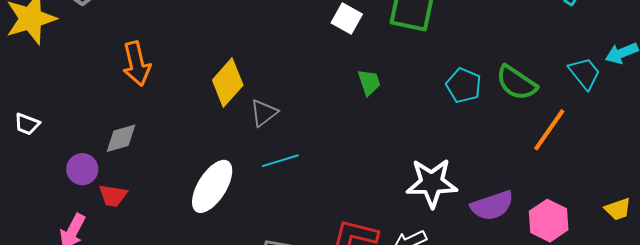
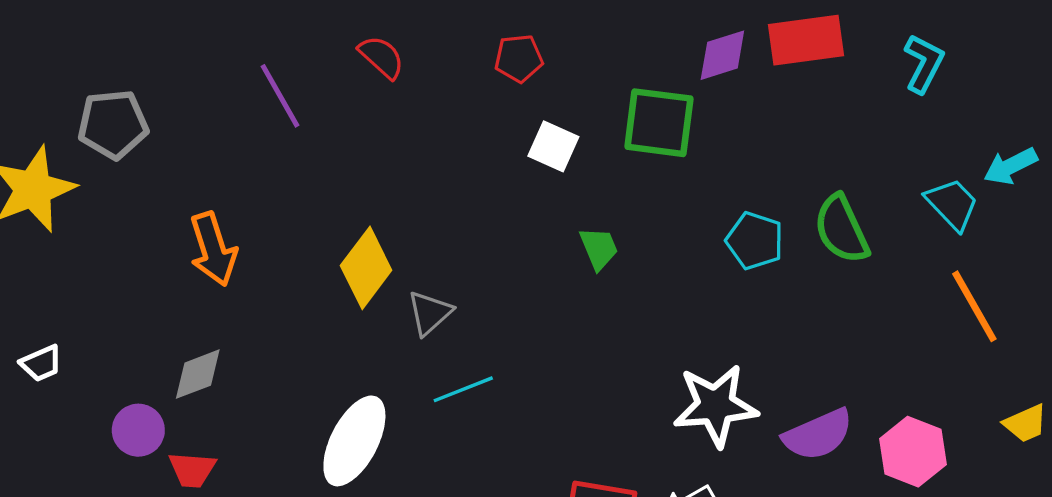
green semicircle: (517, 83) -> (841, 229), turned 36
white trapezoid: (27, 124) -> (41, 363), turned -40
orange line: (549, 130) -> (974, 306), moved, turned -60

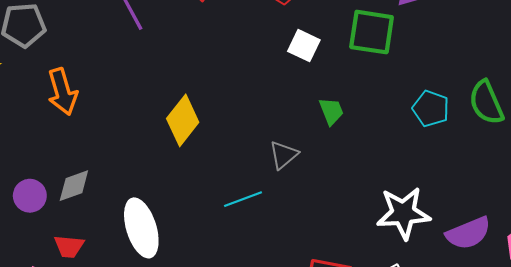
orange arrow: (213, 249) -> (62, 92), moved
gray triangle: (430, 313) -> (283, 155), moved
purple circle: (138, 430) -> (30, 196), moved
white ellipse: (354, 441) -> (141, 228), moved, turned -46

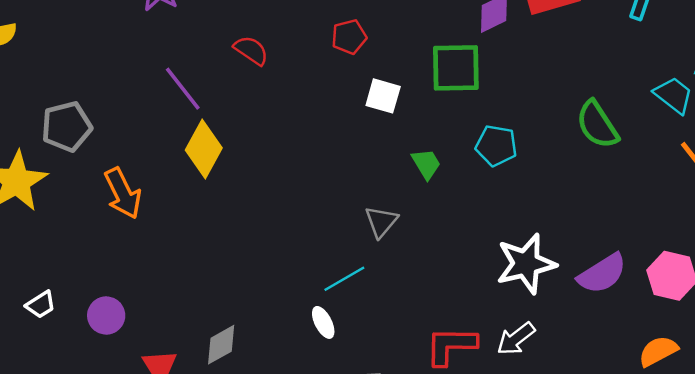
cyan pentagon: (431, 109) -> (496, 146), moved
yellow diamond: (183, 120) -> (204, 149), moved
gray diamond: (74, 186) -> (221, 345), moved
white ellipse: (141, 228) -> (323, 322), moved, size x0.5

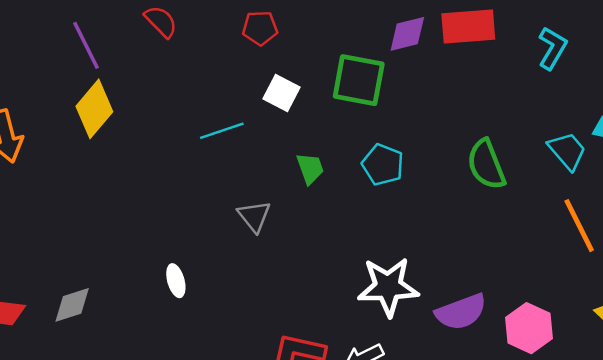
gray triangle: (381, 222) -> (254, 216), turned -30
cyan line: (344, 279) -> (222, 131), moved
white ellipse: (323, 322) -> (176, 281), moved

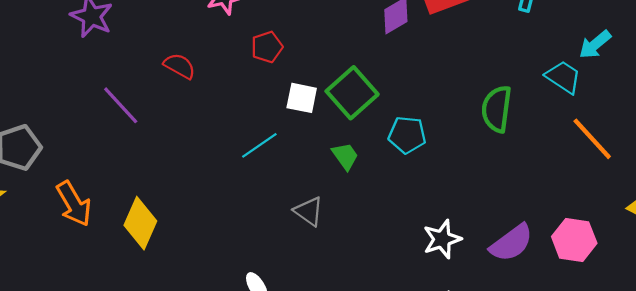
green square: (359, 80) -> (352, 93), moved, turned -36
yellow diamond: (94, 109) -> (140, 223), moved
green semicircle: (486, 164) -> (497, 109), turned 45
white star: (388, 287) -> (442, 239), size x0.7

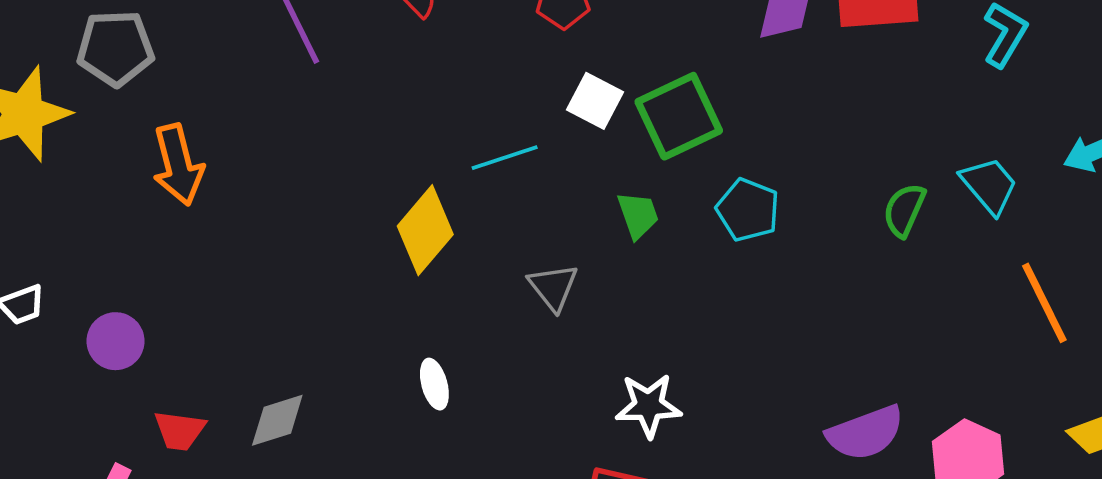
cyan trapezoid: (563, 77) -> (989, 185), moved
green semicircle: (497, 109) -> (904, 210), size x0.7
yellow diamond: (140, 223) -> (425, 230), moved
white star: (442, 239) -> (648, 406), moved

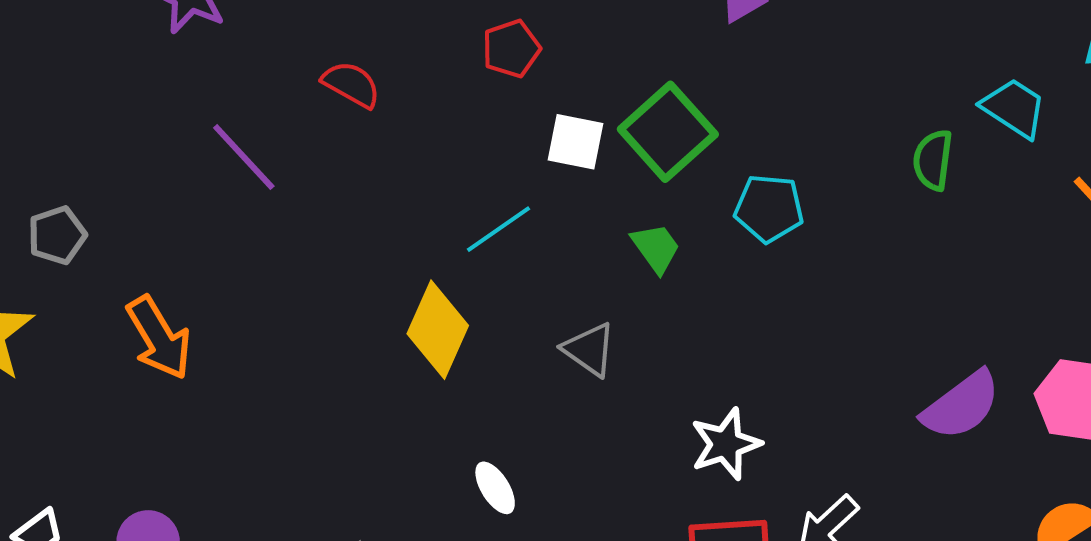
gray pentagon: (115, 48) -> (57, 235), size x0.7

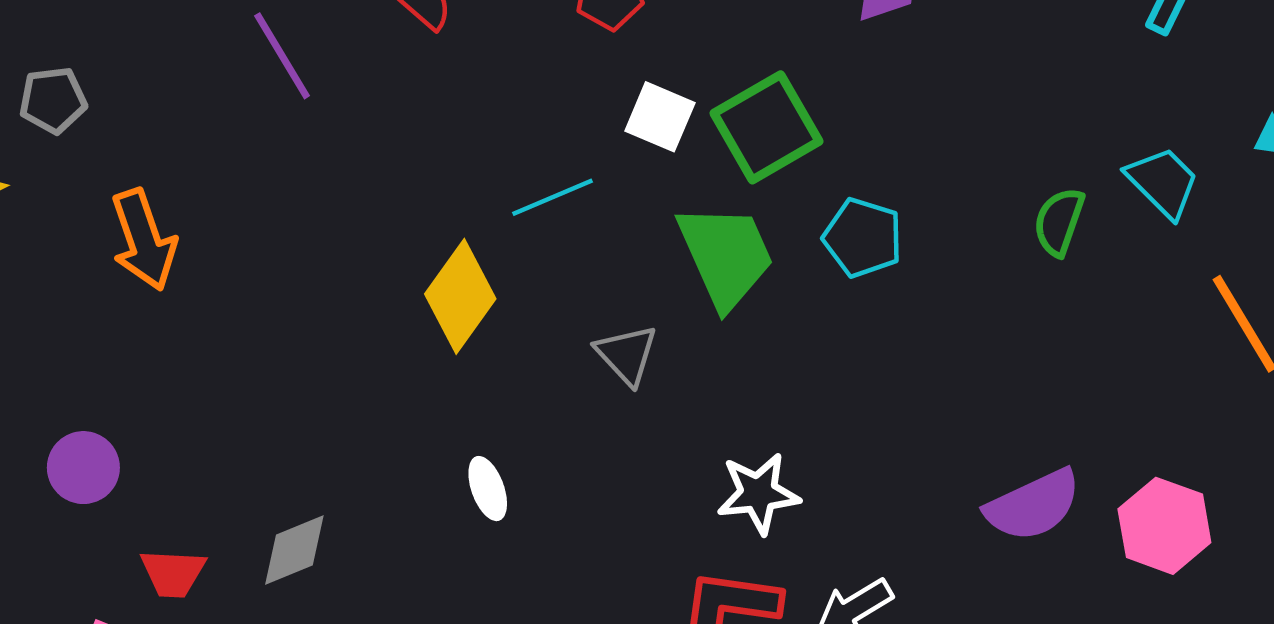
green trapezoid: (656, 248) -> (726, 256), size x1.8

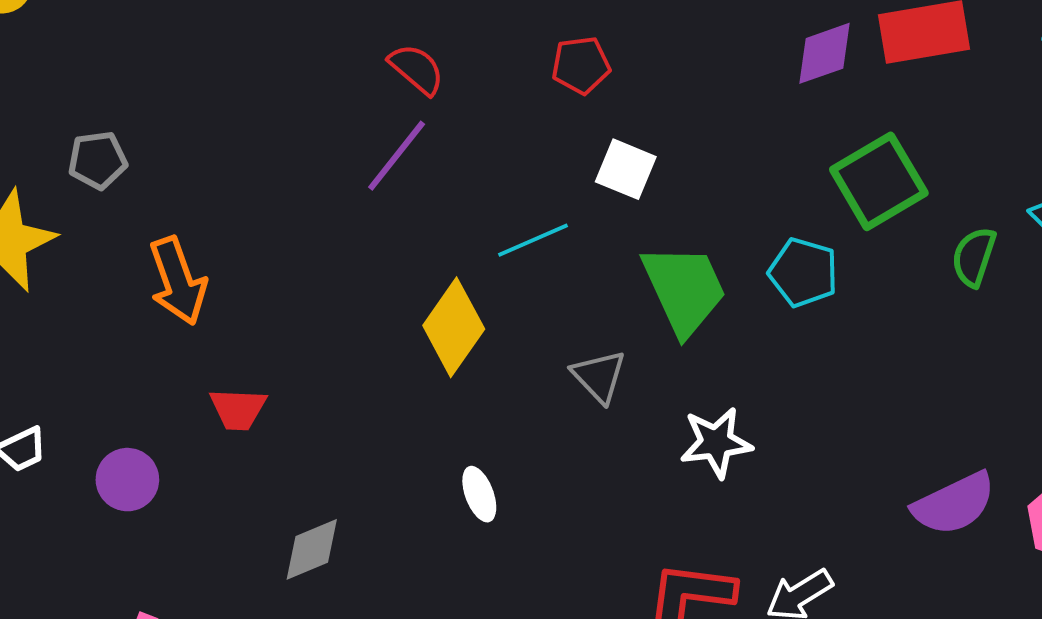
purple line: (282, 56) -> (397, 156), moved, turned 70
green square: (767, 127) -> (879, 181), moved
white star: (758, 493) -> (716, 443), moved
red trapezoid: (173, 573) -> (238, 409), moved

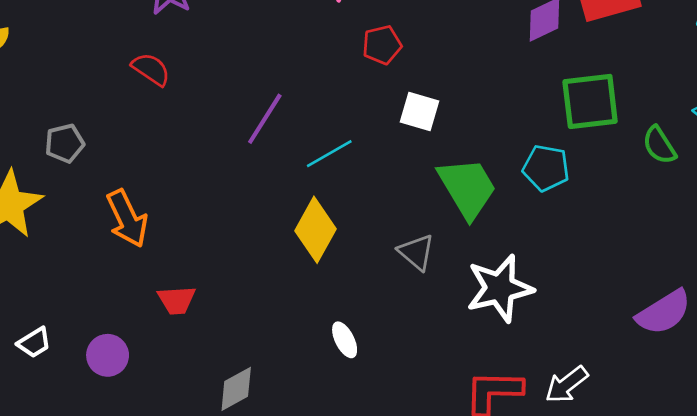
red semicircle: (416, 69) -> (151, 69), moved
green square: (879, 181) -> (590, 101), turned 30
cyan line: (533, 240) -> (329, 154), moved
green semicircle: (974, 257) -> (659, 145), turned -45
white star: (716, 443) -> (500, 288), size x1.4

